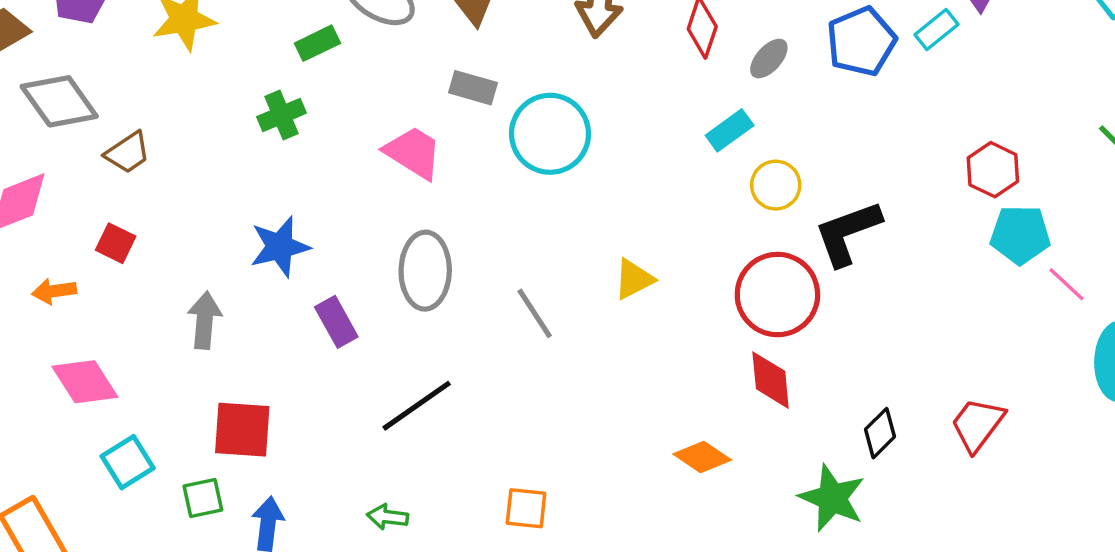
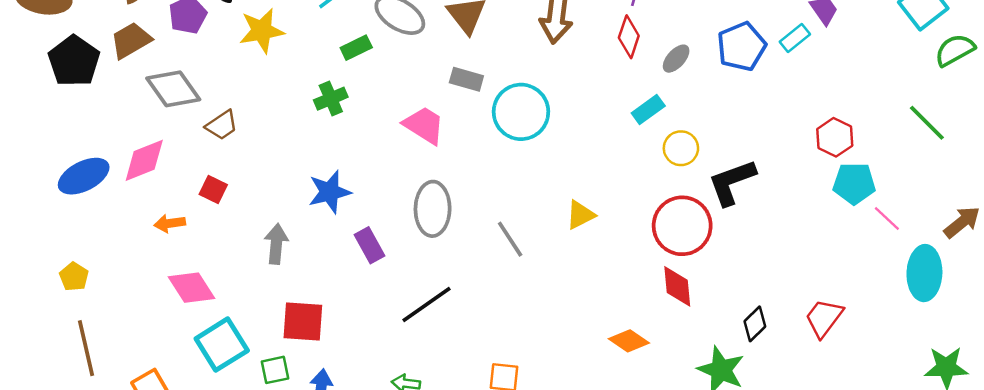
cyan square: (128, 462) -> (222, 345), size x1.4

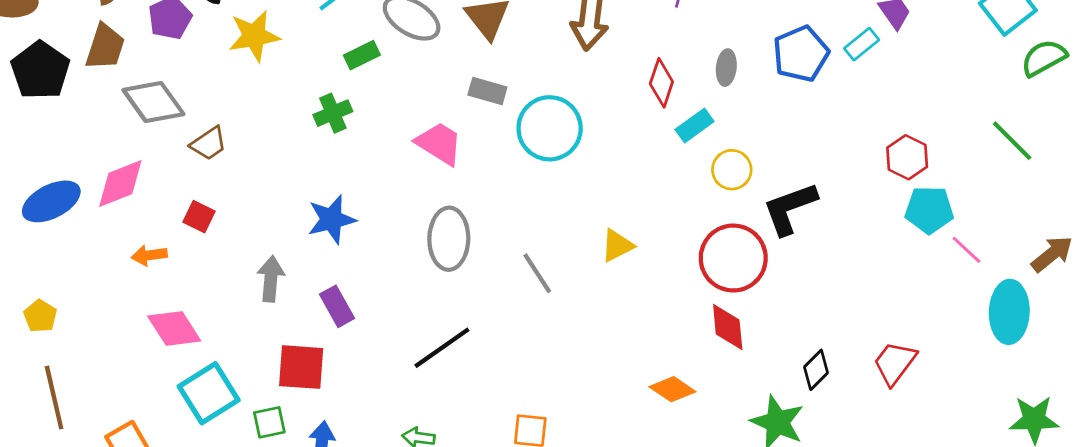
red diamond: (629, 37) -> (661, 83), moved
brown trapezoid: (131, 40) -> (105, 47), turned 138
gray ellipse: (676, 59) -> (726, 68), turned -36
purple rectangle: (370, 245) -> (337, 306), moved

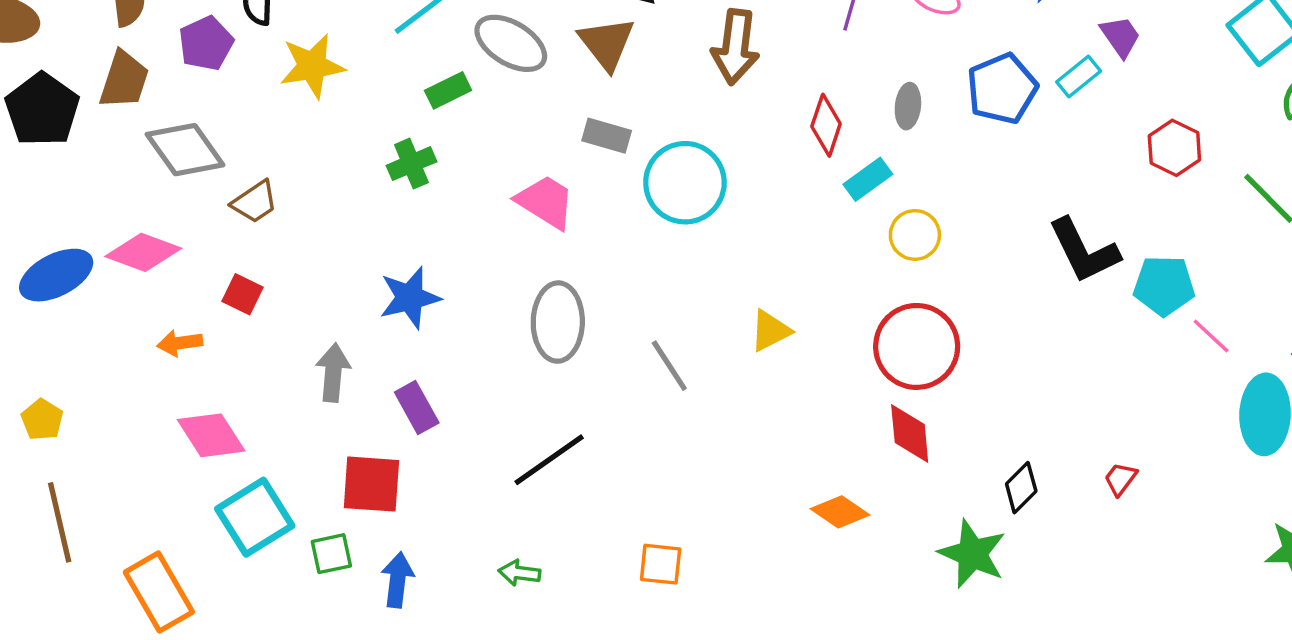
red hexagon: (907, 157) -> (1174, 148), moved
pink diamond: (120, 184) -> (143, 252), turned 42
black L-shape: (790, 208) -> (1084, 251), moved, turned -96
red trapezoid: (895, 363) -> (1120, 479), size x0.6

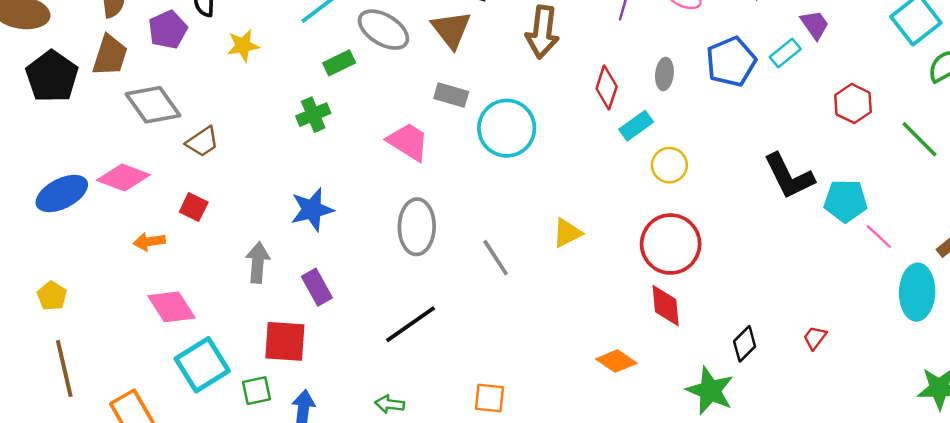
yellow star: (312, 66) -> (243, 46), size x0.7

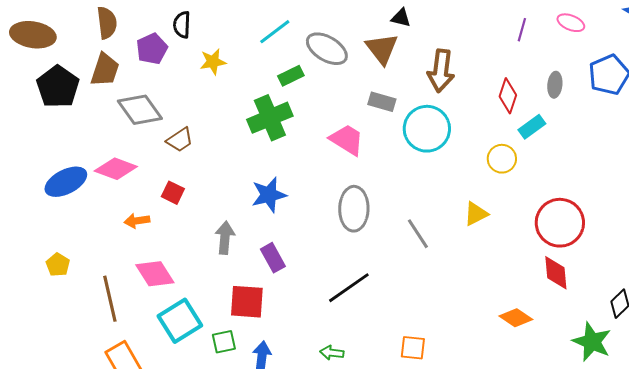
brown arrow: (542, 32) -> (441, 71), moved
green cross: (313, 115) -> (270, 118), size x1.6
yellow circle: (669, 165) -> (502, 159), moved
brown line: (64, 368) -> (110, 299), moved

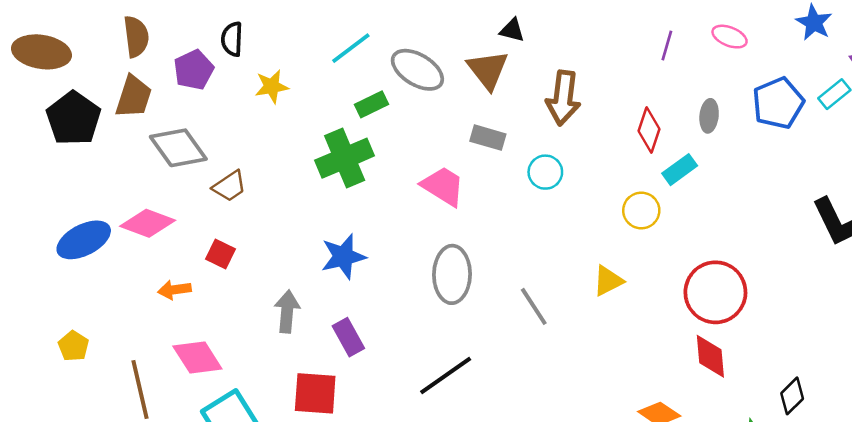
cyan circle: (427, 129) -> (545, 172), size x0.6

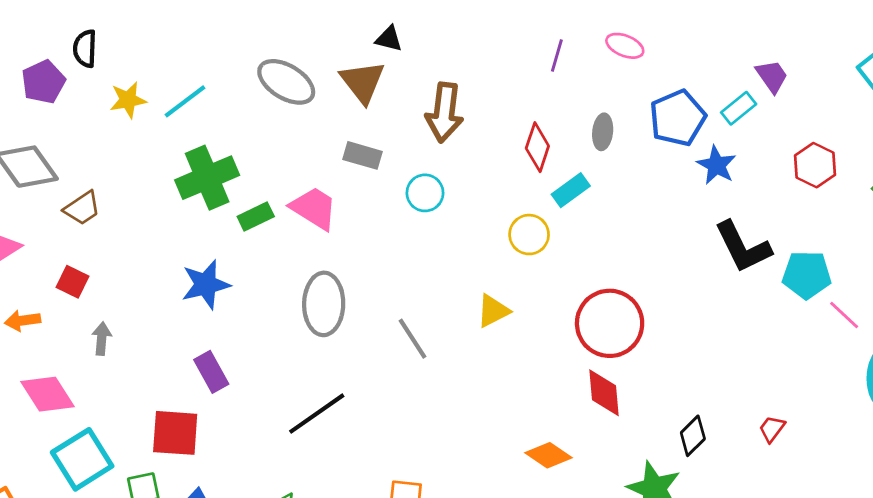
blue star: (814, 22) -> (716, 165), moved
cyan line: (351, 48) -> (185, 101), moved
green rectangle: (371, 104) -> (256, 216), moved
gray arrow: (287, 312) -> (102, 339), moved, size x0.7

